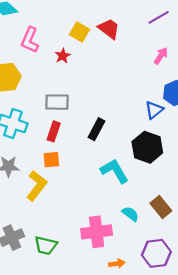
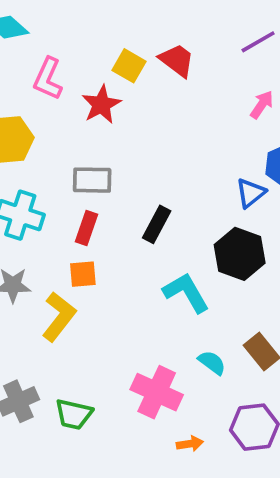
red star: (63, 56) -> (101, 105), size x1.5
pink cross: (97, 232) -> (157, 392), turned 32

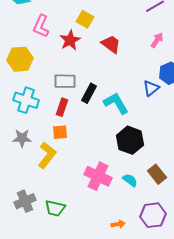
red trapezoid: (177, 60) -> (111, 44), moved
black rectangle: (157, 224) -> (89, 93), moved
black hexagon: (240, 254) -> (130, 140), moved
cyan L-shape: (186, 293) -> (116, 103), moved
pink cross: (157, 392) -> (98, 176), moved

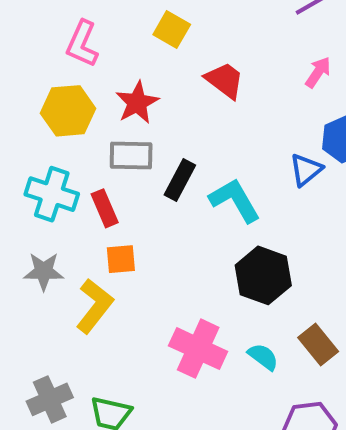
red star: (70, 40) -> (137, 103), moved
yellow hexagon: (20, 59) -> (68, 111), moved
red rectangle: (62, 107) -> (105, 208), moved, turned -42

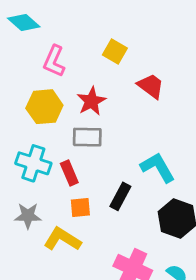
black rectangle: (180, 180) -> (120, 196), moved
yellow L-shape: (94, 306) -> (62, 239), turned -96

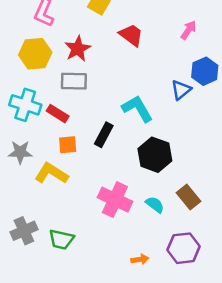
red rectangle: (69, 173) -> (58, 114), turned -35

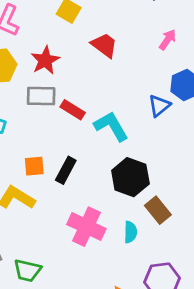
red rectangle: (58, 114) -> (73, 110), moved
black rectangle: (104, 135) -> (66, 170), moved
brown rectangle: (189, 197) -> (158, 210), moved
cyan semicircle: (155, 205) -> (130, 232), turned 54

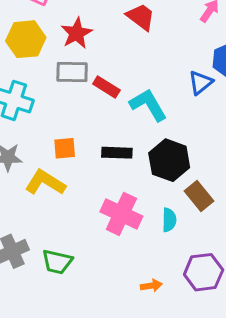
black rectangle: (66, 170) -> (117, 153), moved, turned 64

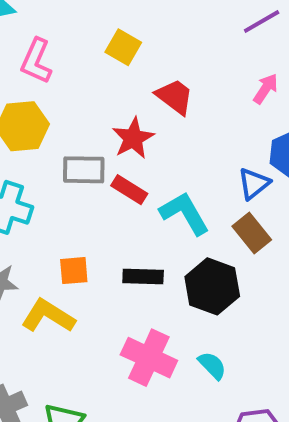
red star: (77, 33) -> (133, 138), moved
brown rectangle: (199, 196) -> (252, 233), moved
cyan semicircle: (169, 220) -> (212, 365), turned -45

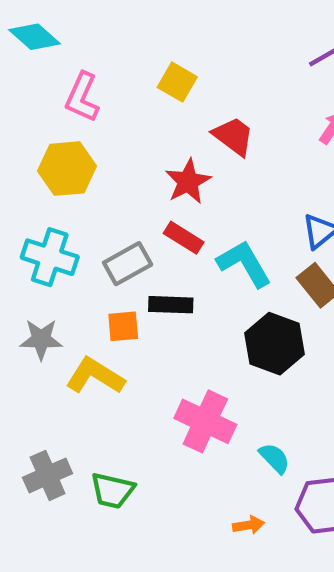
gray rectangle: (84, 170) -> (128, 264), moved, turned -30
black rectangle: (143, 277) -> (171, 305), moved
cyan semicircle: (212, 365) -> (274, 458), moved

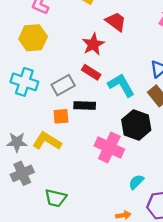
gray star: (41, 339) -> (17, 142), moved
pink cross: (205, 421) -> (109, 148), moved
cyan semicircle: (274, 458) -> (136, 182), turned -91
gray cross: (48, 475) -> (22, 173), moved

